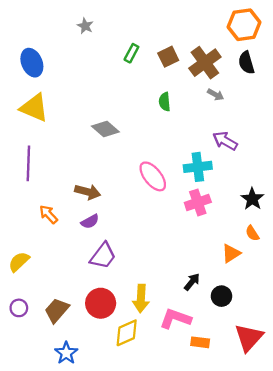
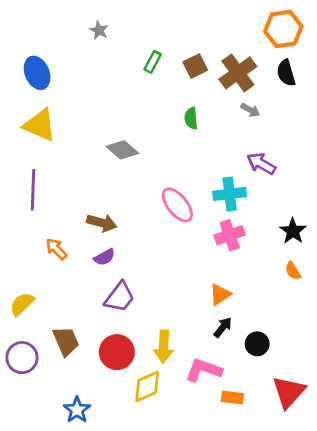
orange triangle: (231, 253) -> (220, 294), moved
purple circle: (19, 308) -> (22, 358), size x1.5
brown trapezoid: (57, 310) -> (66, 341), moved, turned 116

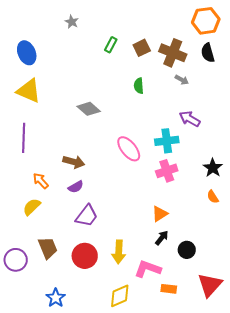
brown cross: (238, 73) -> (173, 53), turned -32
yellow semicircle: (22, 304) -> (32, 207), moved
yellow diamond: (147, 386) -> (120, 296), moved

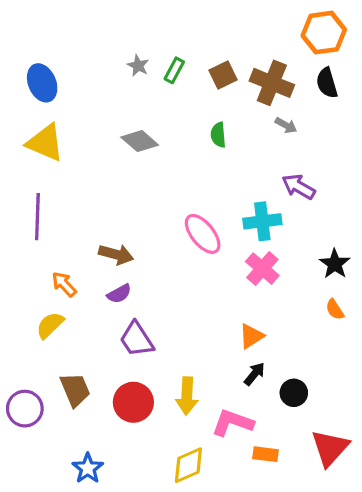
gray star: (72, 22) -> (138, 66), moved
gray diamond: (89, 109) -> (140, 141), moved
pink cross: (167, 171) -> (262, 269), turned -30
purple trapezoid: (87, 216) -> (137, 339), turned 110

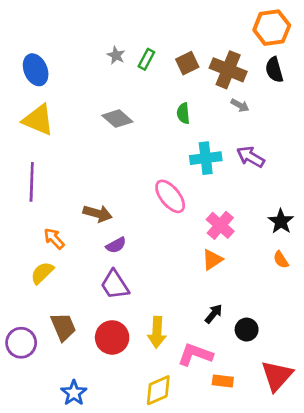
cyan cross: (262, 221) -> (206, 158), moved
purple semicircle: (119, 294) -> (116, 245), moved
orange triangle: (251, 336) -> (212, 260), moved

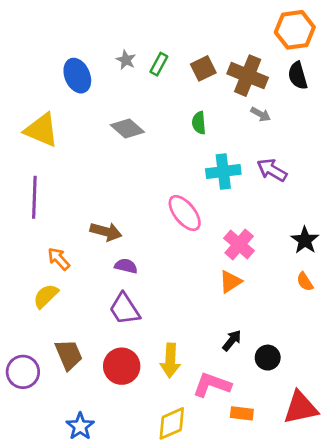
blue ellipse: (36, 70) -> (77, 76), moved
purple semicircle: (116, 245) -> (126, 266), turned -138
red triangle: (277, 376) -> (301, 408), turned 36

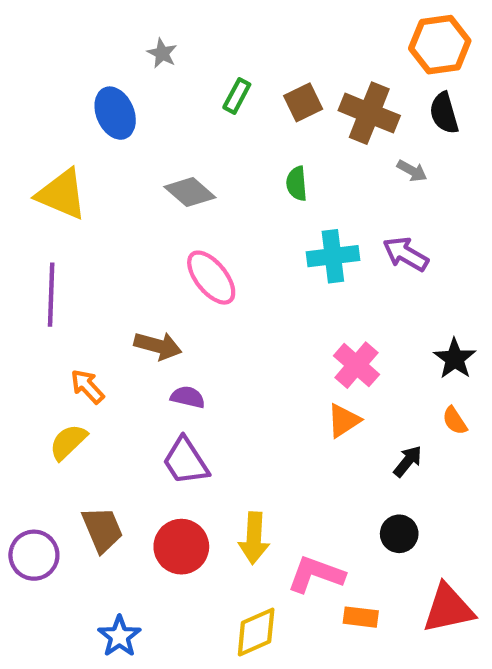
gray star: (126, 60) -> (162, 53), moved
gray arrow: (260, 114) -> (412, 171), moved
pink ellipse: (185, 213) -> (211, 278), moved
black arrow: (232, 340) -> (408, 461), moved

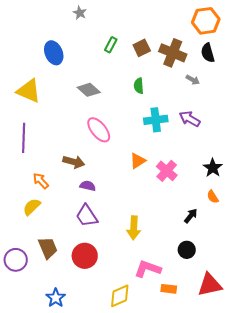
gray star: (162, 53) -> (80, 13), moved
orange triangle: (344, 421) -> (138, 161), moved
yellow arrow: (254, 538) -> (134, 228), moved

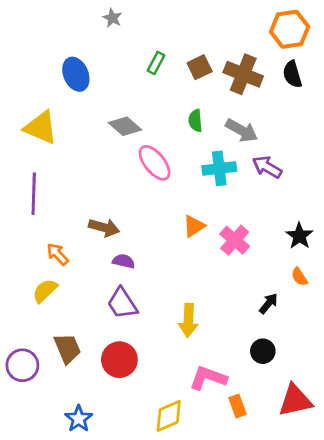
gray arrow: (193, 80) -> (242, 130), moved, size x1.6
pink ellipse: (99, 130) -> (155, 163), moved
orange rectangle: (169, 289) -> (238, 406), turned 63

